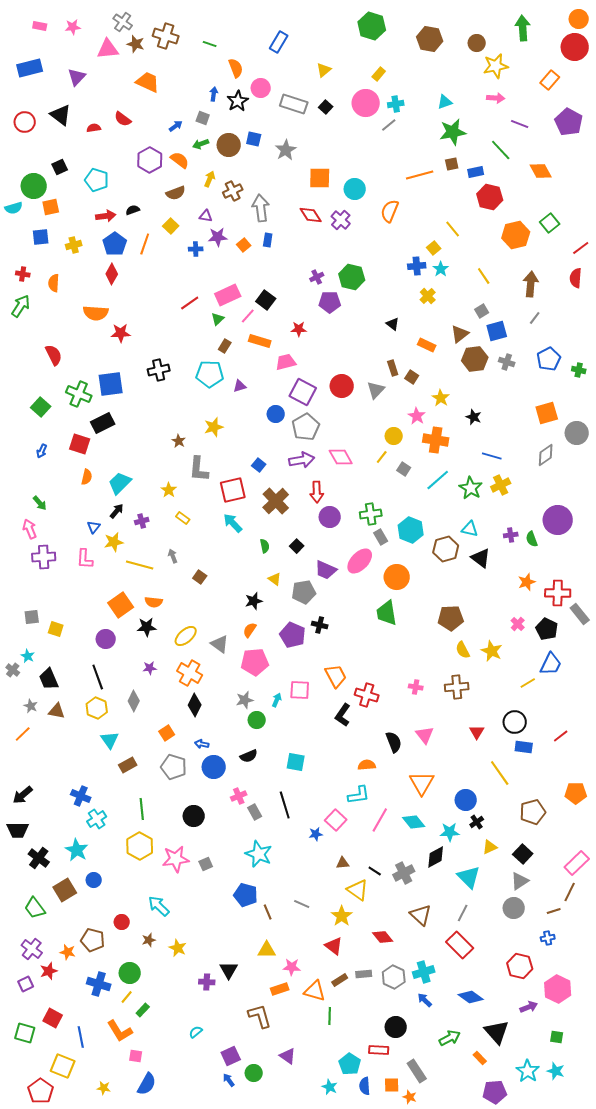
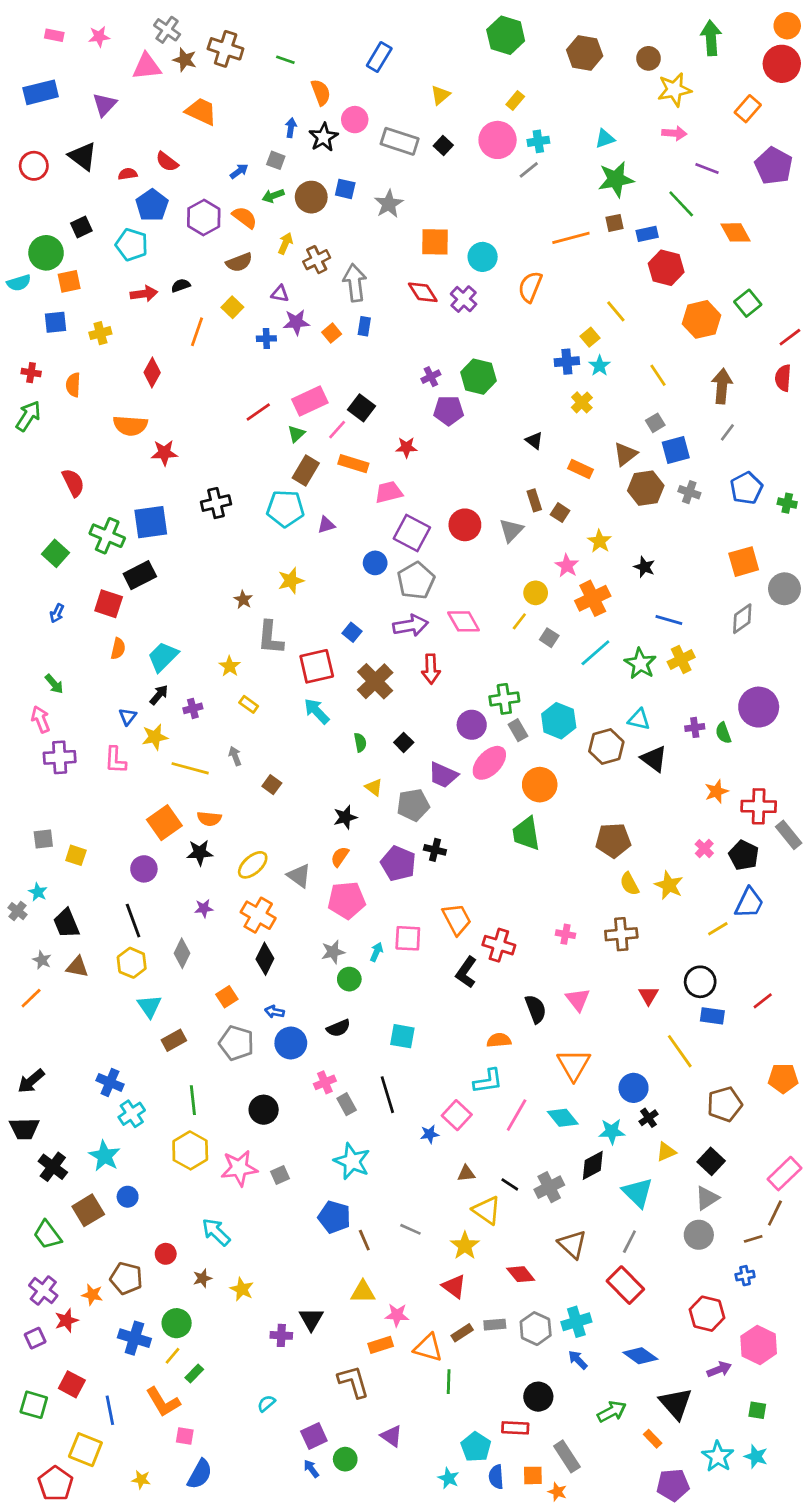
blue pentagon: (115, 244) -> (152, 205), moved
brown rectangle: (225, 346) -> (306, 470), size x1.5
orange cross: (436, 440) -> (593, 598), turned -35
purple circle: (330, 517) -> (472, 725), moved

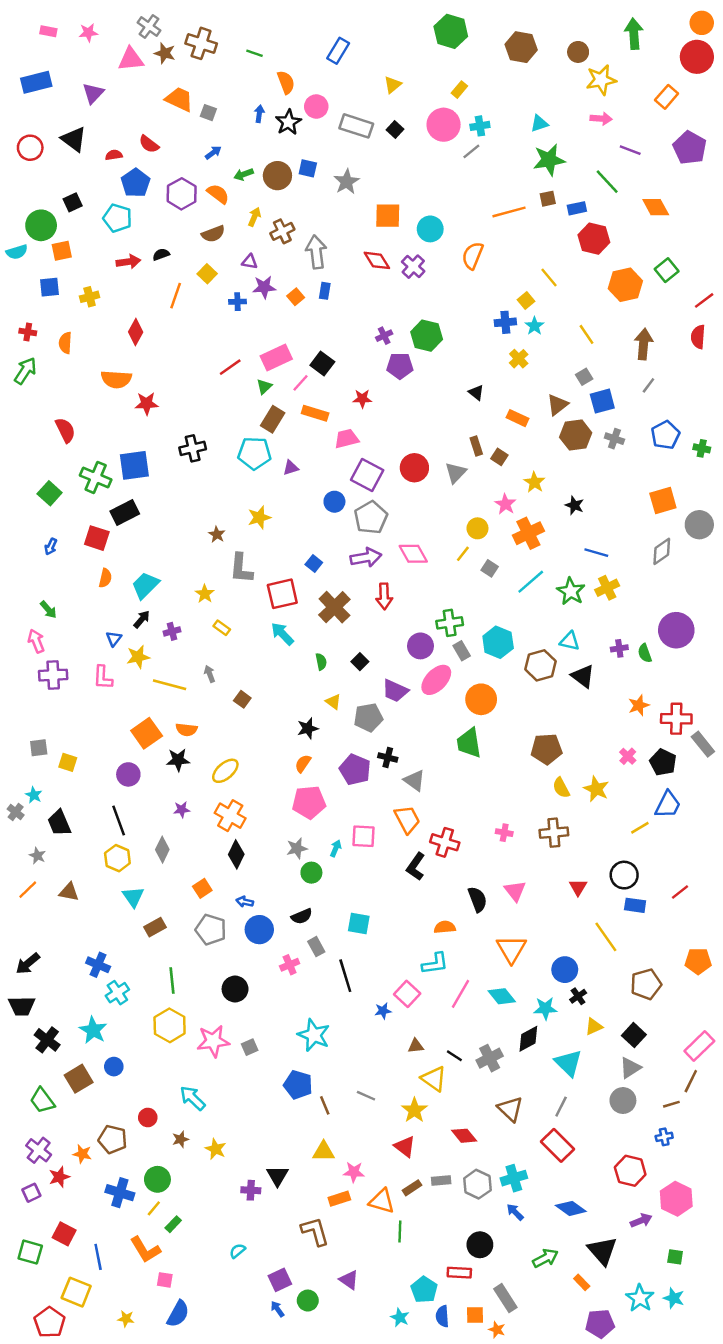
gray square: (276, 160) -> (208, 113), moved
gray triangle: (299, 876) -> (414, 780), moved
brown triangle: (77, 967) -> (69, 892), moved
gray rectangle: (347, 1104) -> (316, 947), moved

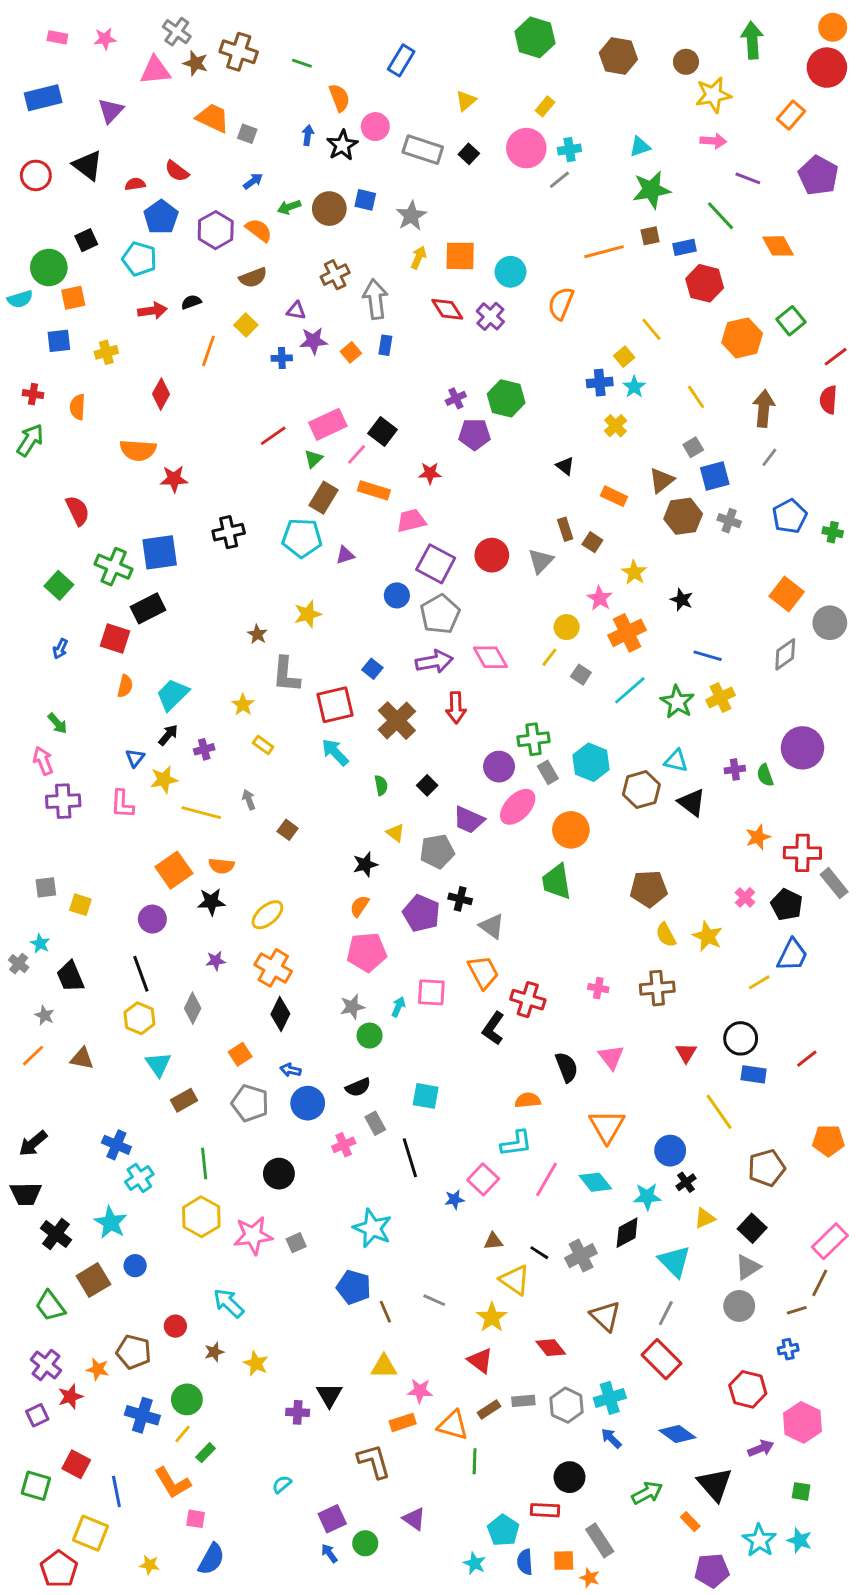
yellow arrow: (254, 217) -> (418, 257), moved
orange square: (663, 500) -> (787, 594), turned -36

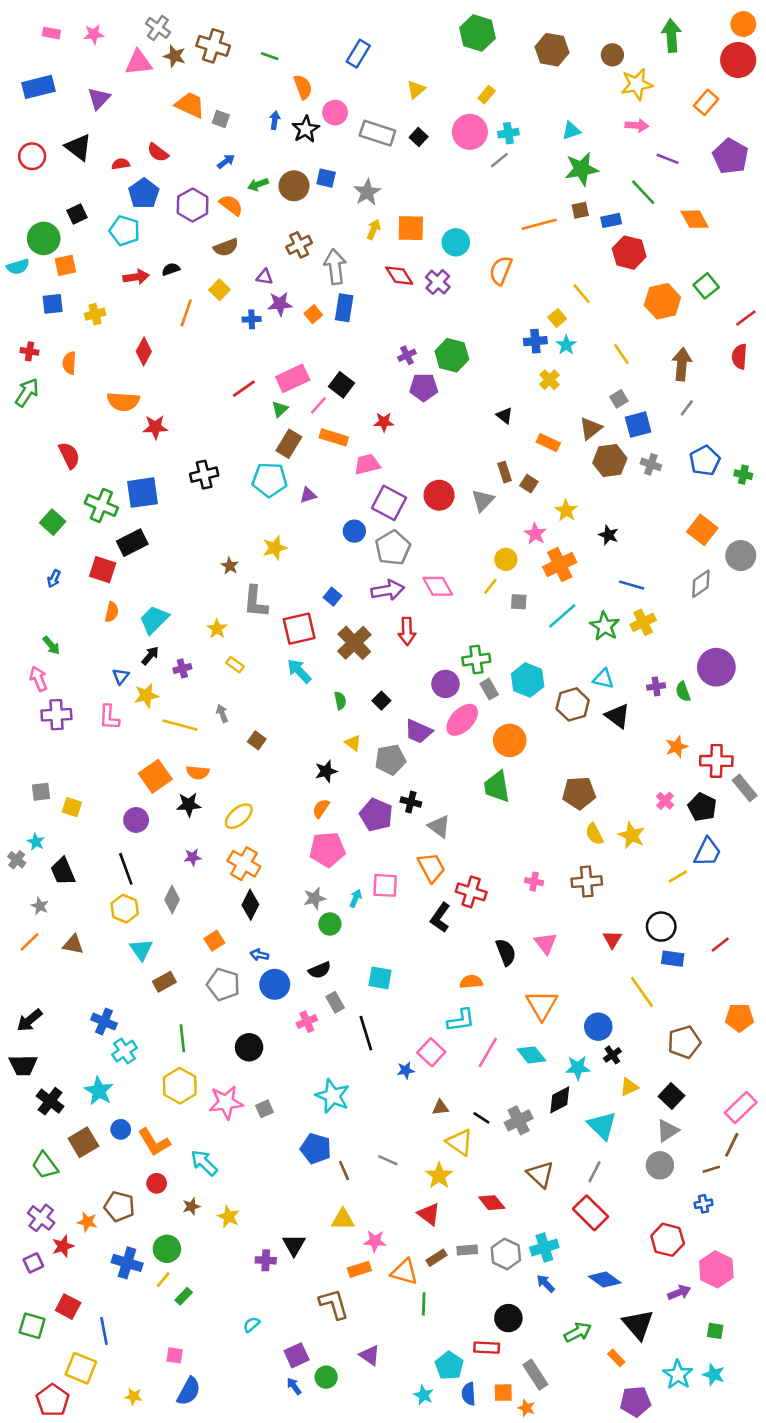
blue rectangle: (385, 345) -> (344, 308), size x1.5
gray square: (581, 675) -> (519, 602), turned -30
orange L-shape: (173, 1483) -> (154, 1142), moved

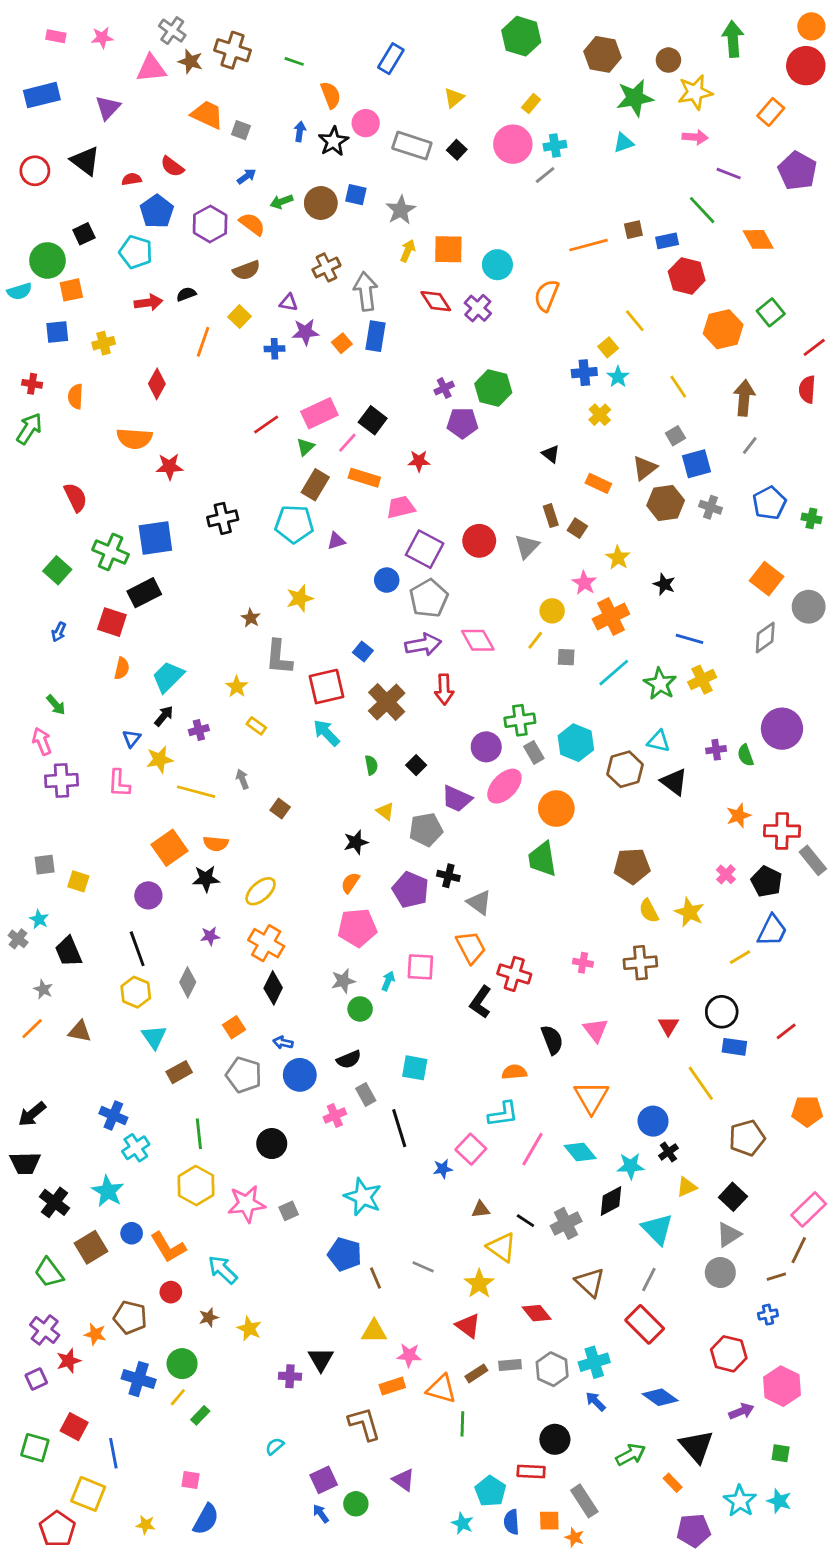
green star: (582, 169) -> (635, 98), moved

